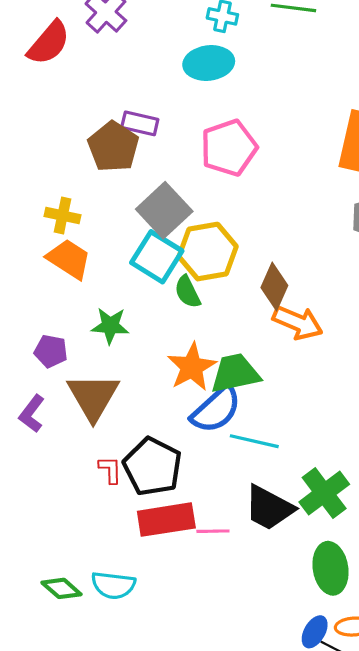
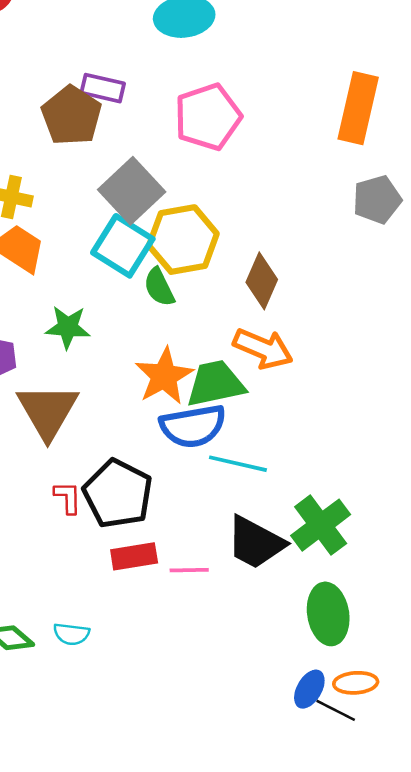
orange arrow: (298, 323) -> (263, 349), moved
blue semicircle: (216, 409) -> (193, 426), turned 32
red rectangle: (166, 520) -> (134, 556), size x0.7
cyan semicircle: (113, 585) -> (71, 634), size x0.7

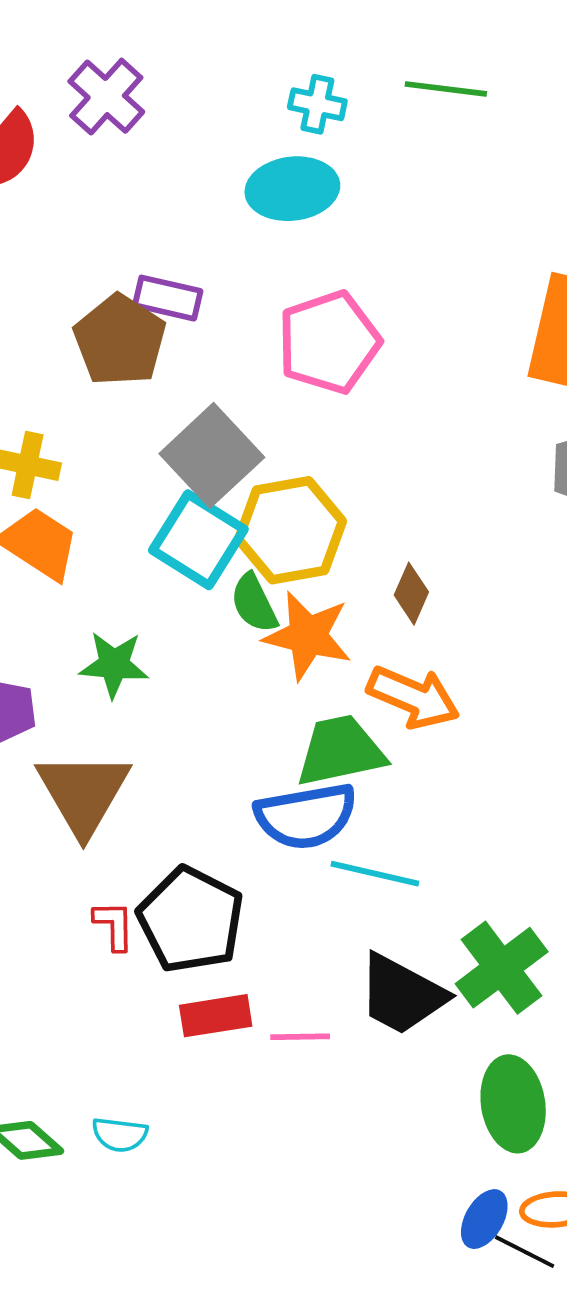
brown diamond: (262, 281) -> (411, 594), size x0.7
orange star: (164, 376) -> (308, 636), moved, turned -30

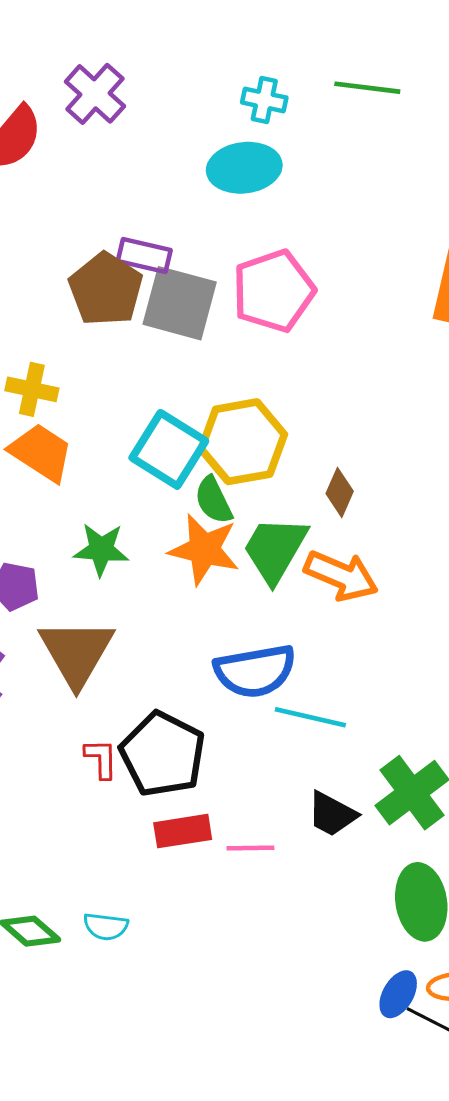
gray square: (212, 455) -> (180, 303), moved, turned -32
orange star: (308, 636) -> (204, 549), moved
green trapezoid: (340, 751) -> (275, 549), moved, turned -48
black trapezoid: (402, 995) -> (332, 814), size x0.7

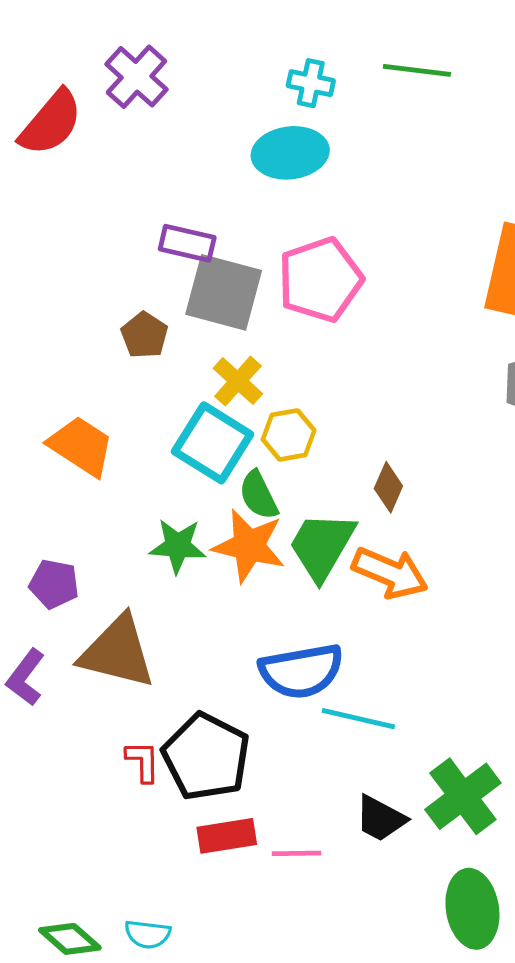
brown pentagon: (106, 289) -> (144, 335), moved, size x0.6
yellow cross: (32, 389) -> (238, 381), moved, turned 30
yellow hexagon: (243, 442) -> (289, 435), size x0.6
green star: (101, 549) -> (178, 546), moved
brown triangle: (76, 653) -> (117, 652), turned -46

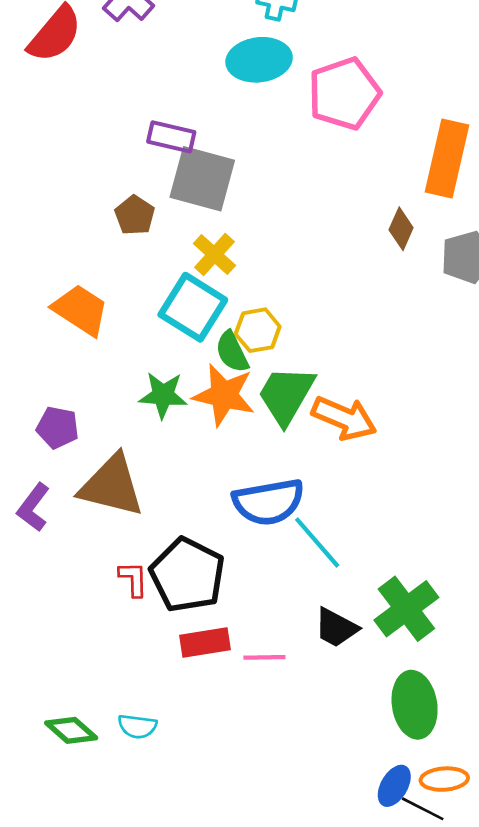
pink pentagon: (320, 280) -> (344, 94), moved
yellow hexagon: (289, 435) -> (258, 330), moved
brown diamond: (388, 487) -> (401, 229), moved
cyan line: (358, 719) -> (317, 542), turned 36

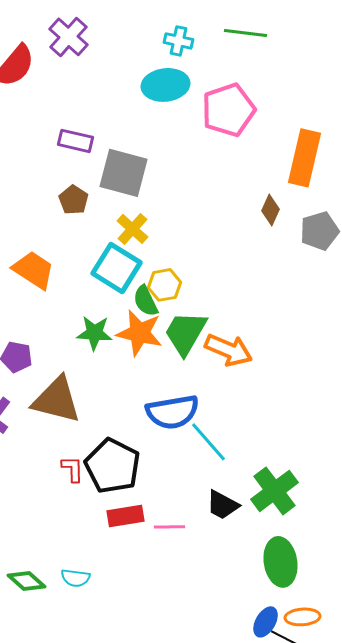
purple rectangle: (171, 137) -> (76, 141), moved

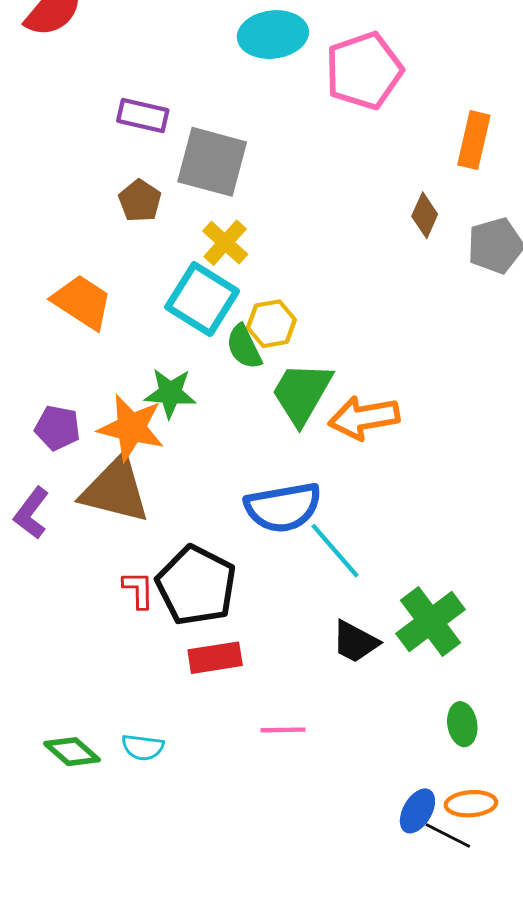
orange rectangle: (304, 158) -> (474, 140), size x0.7
orange star: (140, 333) -> (131, 428), moved
orange arrow: (228, 350) -> (364, 418), turned 147
pink line: (170, 527) -> (283, 730), moved
green ellipse: (280, 562) -> (462, 724), moved, size x0.6

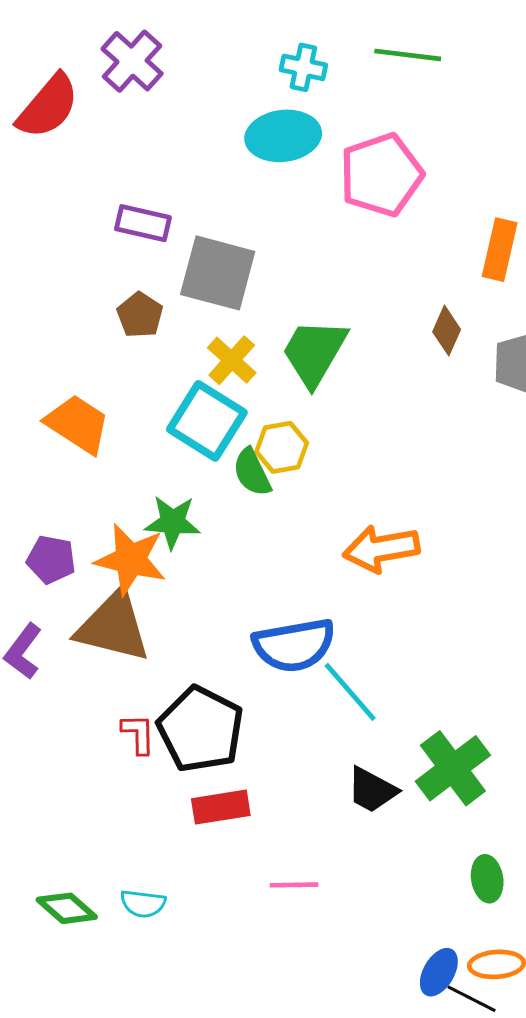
green trapezoid: (302, 393) -> (314, 352), moved

